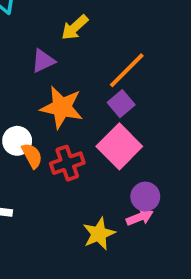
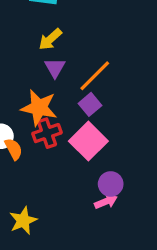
purple triangle: (43, 61) -> (55, 68), moved, turned -35
red cross: (67, 163) -> (47, 133), moved
yellow star: (99, 234) -> (23, 221), moved

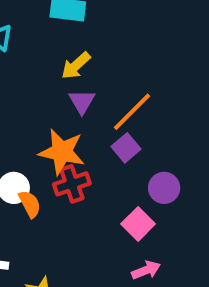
pink square: (88, 141) -> (138, 224), moved, size x0.7
purple circle: (111, 184) -> (164, 188), moved

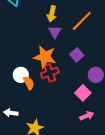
yellow arrow: (76, 66) -> (52, 14), turned -35
orange line: (132, 112) -> (82, 21), moved

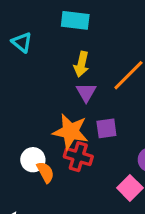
purple square: (77, 55) -> (106, 128), moved, turned 32
red cross: (50, 73) -> (78, 157), turned 36

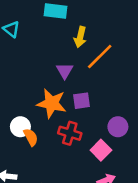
yellow arrow: (81, 64) -> (80, 37), moved
red cross: (78, 157) -> (70, 133), moved

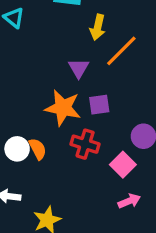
white circle: (20, 127) -> (17, 149), moved

